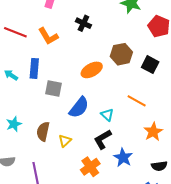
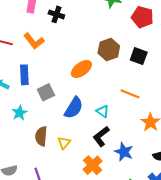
black cross: (83, 23) -> (56, 14), moved
gray square: (54, 89) -> (46, 92), turned -30
cyan star: (14, 124) -> (20, 113), moved

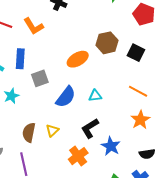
orange line: (130, 94) -> (138, 91), moved
cyan triangle: (103, 111) -> (95, 96), moved, turned -48
brown semicircle: (41, 136) -> (29, 132), moved

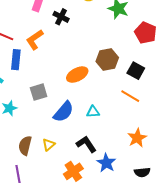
orange L-shape: (34, 26) -> (35, 40), turned 85
blue rectangle: (20, 59) -> (16, 60), moved
orange line: (138, 91) -> (130, 96), moved
black L-shape: (90, 128) -> (86, 144), turned 85

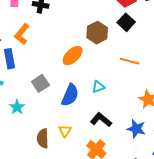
black square: (136, 71) -> (126, 22), moved, turned 30
blue star: (106, 163) -> (136, 129), moved

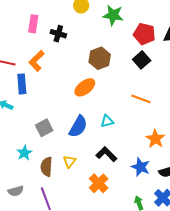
brown hexagon: (97, 33) -> (100, 58), moved
gray square: (40, 83) -> (44, 128), moved
cyan star: (17, 107) -> (24, 153), moved

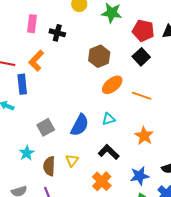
orange ellipse: (85, 87) -> (112, 85), moved
orange star: (155, 139) -> (144, 136), moved
blue star: (141, 167) -> (140, 176), moved, turned -30

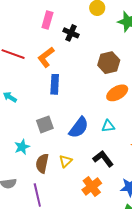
blue rectangle: (22, 84) -> (55, 84), moved

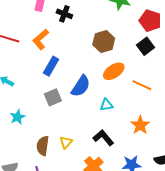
blue rectangle: (55, 84) -> (51, 66), turned 30
gray square: (45, 124) -> (53, 97), moved
blue semicircle: (79, 128) -> (81, 86), moved
cyan star: (22, 147) -> (17, 117), moved

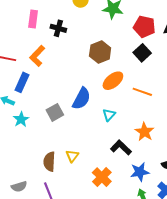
blue rectangle: (51, 66) -> (22, 82), moved
cyan triangle: (106, 105) -> (109, 115), turned -32
cyan star: (17, 117) -> (21, 119), moved
black L-shape: (103, 138) -> (121, 147), moved

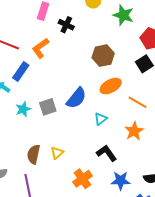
cyan star: (21, 119) -> (23, 109), moved
orange star: (144, 132) -> (134, 131), moved

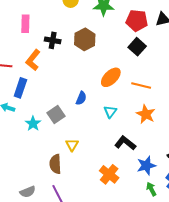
black cross: (66, 25) -> (53, 40), moved
brown hexagon: (103, 56) -> (85, 39), moved
blue semicircle: (76, 98) -> (81, 98), size x0.6
yellow triangle: (57, 153) -> (72, 145), moved

